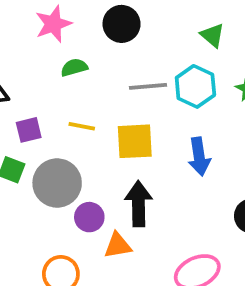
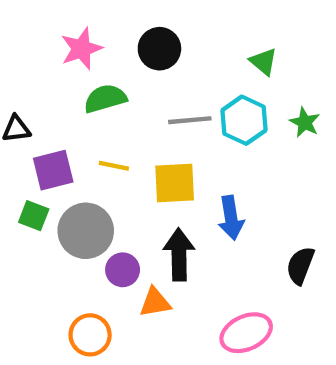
green semicircle: (74, 67) -> (105, 99), size x1.4
purple square: (29, 130) -> (53, 170), size x1.4
blue arrow: (199, 156) -> (231, 218), moved

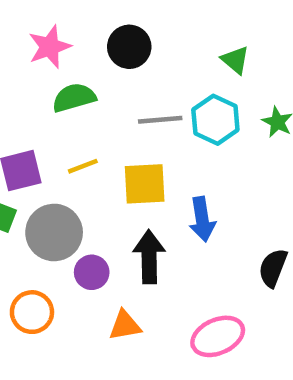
yellow line: (114, 166) -> (83, 166), turned -32
orange triangle: (155, 302) -> (125, 325), moved
orange circle: (90, 335) -> (32, 312), moved

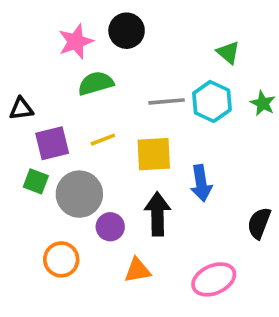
black circle: (129, 47) -> (127, 31), moved

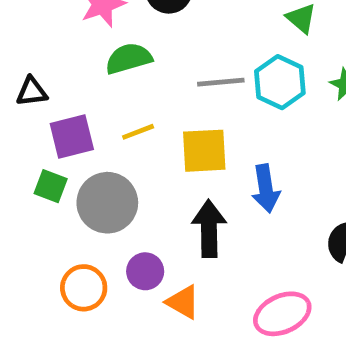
purple circle: (110, 227) -> (145, 271), moved
orange triangle: (137, 270) -> (183, 302), turned 40

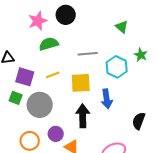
cyan hexagon: (280, 82) -> (117, 67), moved
purple square: (72, 137) -> (25, 77), turned 30

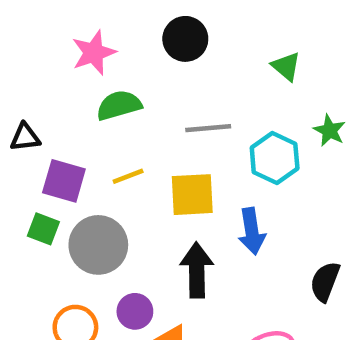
black circle: (66, 15) -> (185, 39), moved

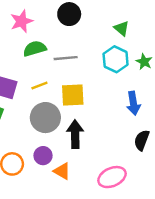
gray line: (208, 128) -> (66, 58), moved
cyan hexagon: (275, 158) -> (116, 59), moved
blue arrow: (252, 231) -> (133, 103), moved
gray circle: (98, 245) -> (45, 118), moved

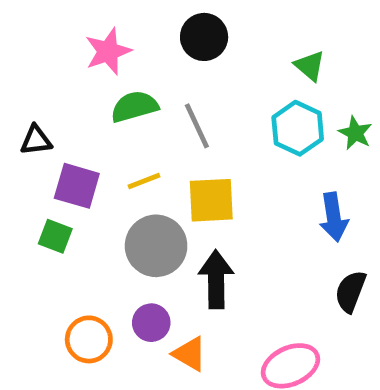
gray line: (66, 58) -> (197, 126), turned 70

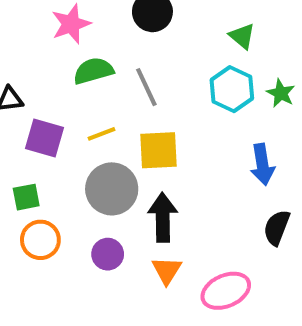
green square: (55, 236) -> (26, 197), moved, turned -32
orange circle: (89, 339) -> (40, 240), moved
orange triangle: (190, 354) -> (167, 270), moved, turned 32

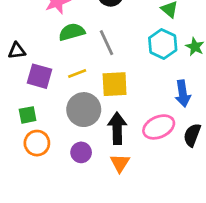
pink ellipse: (226, 291) -> (159, 127), moved

